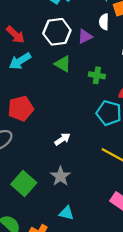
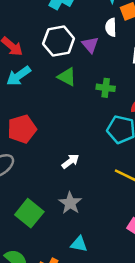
purple triangle: (85, 36) -> (90, 45), turned -42

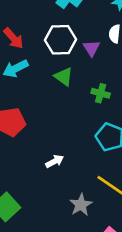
gray star: (70, 203) -> (81, 205), moved

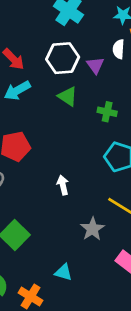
white arrow: (55, 161) -> (63, 185), turned -72

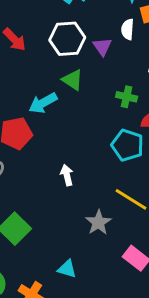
cyan arrow: (17, 91) -> (43, 103), moved
green cross: (107, 112) -> (127, 97), moved

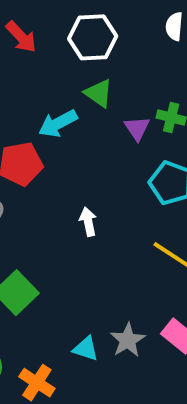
purple triangle: (102, 47) -> (137, 128), moved
gray star: (98, 222) -> (128, 340), moved

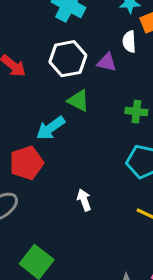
purple triangle: (137, 128) -> (107, 62), moved, turned -35

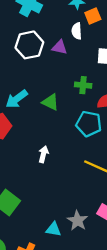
green triangle: (78, 101) -> (50, 102), moved
white arrow: (84, 200) -> (43, 154), turned 35

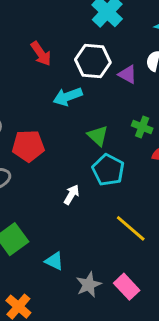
cyan arrow: (17, 99) -> (68, 97), moved
cyan pentagon: (89, 124) -> (108, 170), moved
cyan triangle: (53, 229) -> (54, 261), moved

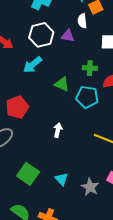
cyan pentagon: (108, 170) -> (87, 97), moved
cyan triangle: (54, 261) -> (61, 179), turned 40

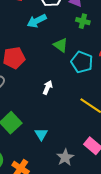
green cross: (90, 68) -> (83, 21), moved
gray star: (90, 187) -> (65, 157), moved

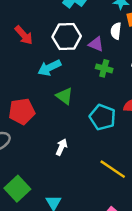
green triangle: (61, 45) -> (64, 96), moved

